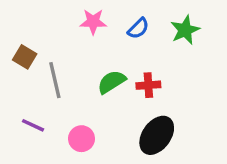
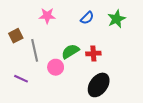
pink star: (93, 22) -> (47, 16), moved
brown square: (25, 57) -> (16, 36), turned 32
pink circle: (82, 139) -> (56, 67), moved

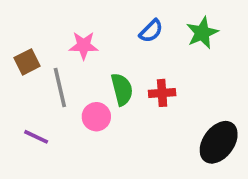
pink star: (47, 16) -> (84, 46), moved
green semicircle: (70, 51) -> (122, 89), turned 108
black ellipse: (99, 85) -> (219, 142), moved

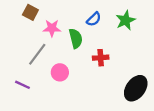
brown square: (27, 62) -> (30, 12), moved, turned -35
gray line: (60, 88) -> (37, 54), turned 50
green semicircle: (122, 89) -> (76, 38), moved

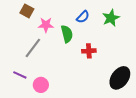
pink circle: (60, 72) -> (41, 85), moved

